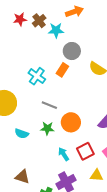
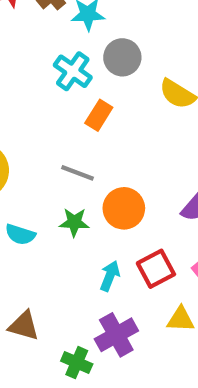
orange rectangle: (62, 70) -> (99, 115), moved
cyan cross: (37, 76) -> (73, 71), moved
cyan arrow: (64, 154) -> (110, 276), turned 56

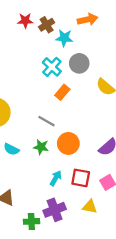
red square: (156, 269) -> (81, 178), turned 30
green cross: (77, 363) -> (31, 221), turned -35

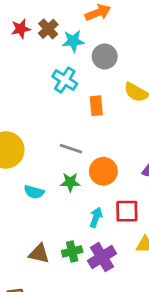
gray circle: (79, 63) -> (105, 57), moved
orange rectangle: (62, 92) -> (96, 106), moved, turned -35
green cross: (31, 221) -> (72, 251), moved

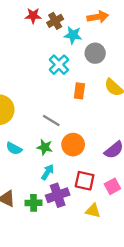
cyan arrow: (96, 217) -> (48, 172), moved
purple cross: (102, 257) -> (58, 195), moved

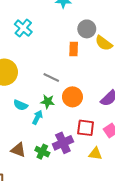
gray circle: (95, 53) -> (87, 29), moved
cyan cross: (59, 65) -> (23, 28), moved
cyan arrow: (48, 172) -> (37, 117), moved
green cross: (34, 203) -> (42, 152), turned 32

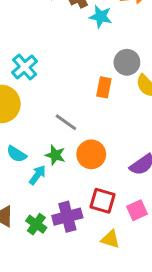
cyan cross: (23, 28) -> (25, 67), moved

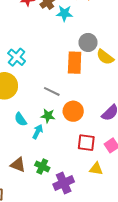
orange rectangle: (104, 87) -> (75, 63), size x1.5
cyan semicircle: (17, 154) -> (21, 119), turned 32
purple cross: (67, 217) -> (64, 183), moved

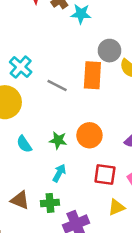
gray line: (52, 91) -> (57, 86), moved
cyan arrow: (38, 132) -> (59, 173), moved
green cross: (42, 166) -> (50, 203), turned -32
yellow triangle: (96, 169) -> (117, 207), turned -32

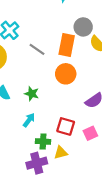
orange circle: (89, 135) -> (66, 74), moved
green cross: (50, 203) -> (43, 141), moved
yellow triangle: (117, 207) -> (61, 153), moved

